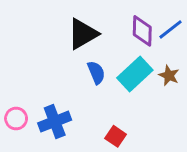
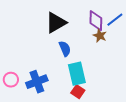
cyan rectangle: (135, 74) -> (77, 74), moved, turned -60
brown star: (169, 75) -> (100, 36), moved

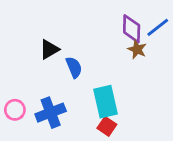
black triangle: (56, 23) -> (49, 49), moved, size x0.7
blue semicircle: (65, 49) -> (74, 67), moved

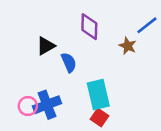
purple diamond: (132, 29) -> (89, 27), moved
pink circle: (15, 110) -> (28, 106), moved

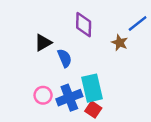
blue cross: (47, 105) -> (69, 98), moved
pink circle: (28, 106) -> (43, 95), moved

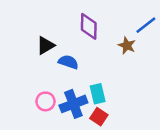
blue semicircle: (65, 58) -> (68, 62), turned -48
cyan rectangle: (92, 88) -> (98, 94), size x0.7

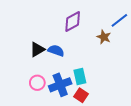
purple diamond: (89, 26) -> (73, 21), turned 60
black triangle: (45, 45) -> (37, 49), moved

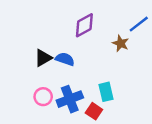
cyan rectangle: (80, 77) -> (106, 92), moved

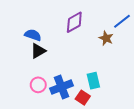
blue semicircle: (65, 59) -> (33, 35), moved

